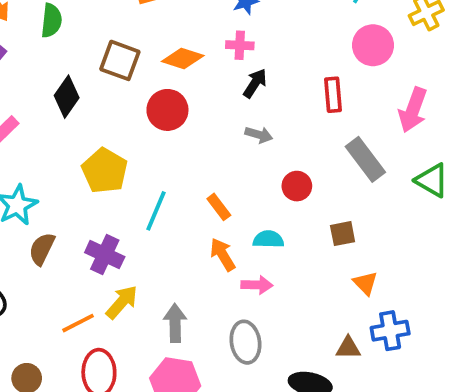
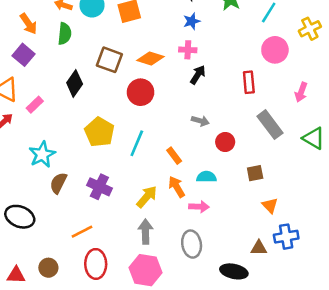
pink arrow: (413, 110) -> (301, 92), size x0.7
gray arrow: (259, 135) -> (200, 121), moved
cyan line: (156, 211) -> (137, 143), moved
yellow arrow: (122, 302) -> (147, 197), moved

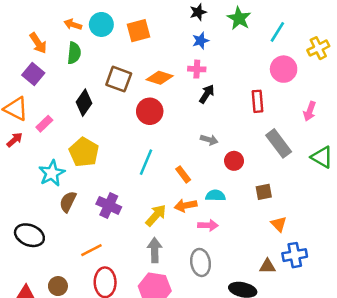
yellow pentagon: (99, 132) -> (84, 152), moved
orange arrow: (177, 187) -> (186, 205), turned -70

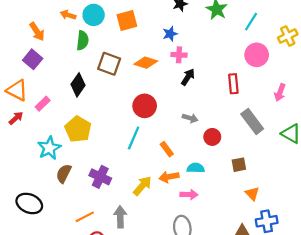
blue star: (201, 41) -> (170, 34), moved
green semicircle: (74, 53) -> (83, 40), moved
red circle: (150, 111) -> (145, 106), moved
gray arrow: (155, 250) -> (120, 217), moved

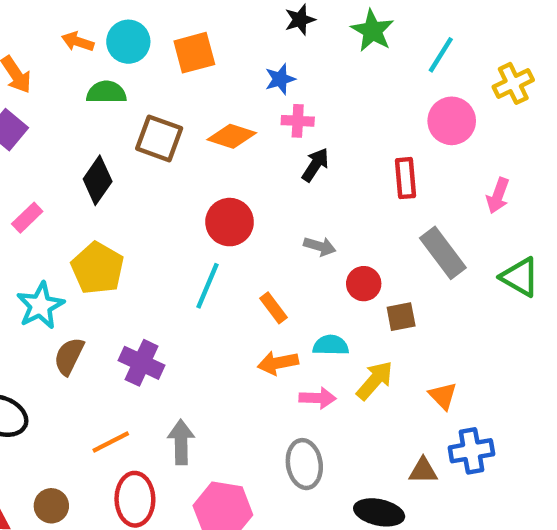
green semicircle: (83, 40) -> (106, 92), turned -96
brown square: (239, 165) -> (401, 317), moved
yellow arrow: (142, 186) -> (375, 380), moved

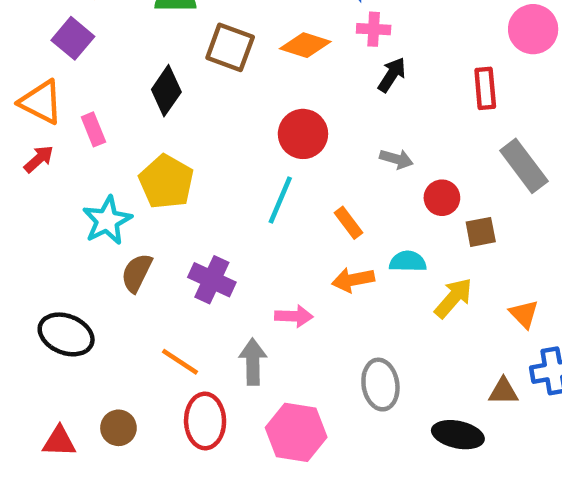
pink rectangle: (27, 218) -> (93, 129), turned -68
pink arrow: (318, 398) -> (294, 316), moved
orange line: (111, 442) -> (180, 362), turned 60

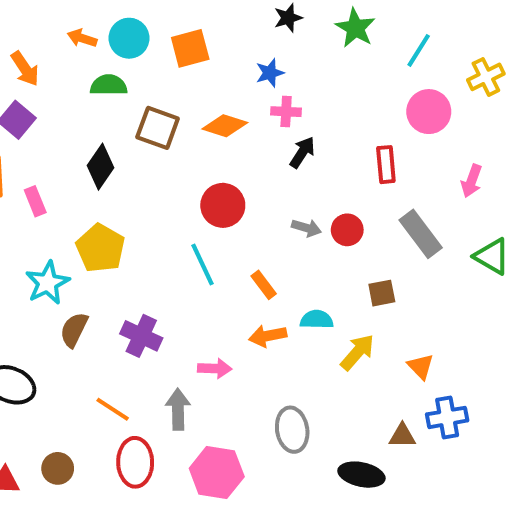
red circle: (442, 198) -> (347, 230), moved
cyan line: (280, 200) -> (202, 265), turned -48

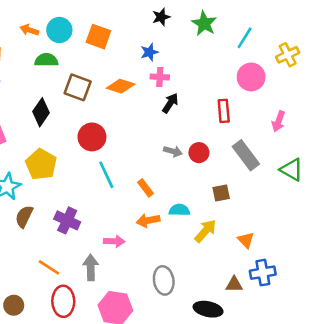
orange square: (190, 48) -> (98, 37), turned 35
red circle: (223, 205) -> (92, 137), moved

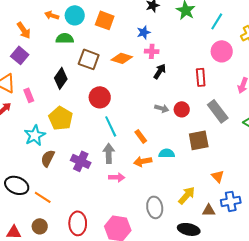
brown square: (221, 193) -> (199, 140), size x1.5
yellow arrow: (205, 231) -> (187, 195), moved
orange line: (49, 267) -> (43, 197), moved
gray arrow: (91, 267) -> (109, 153), moved

